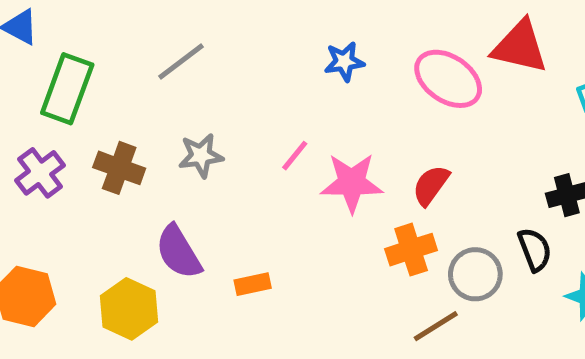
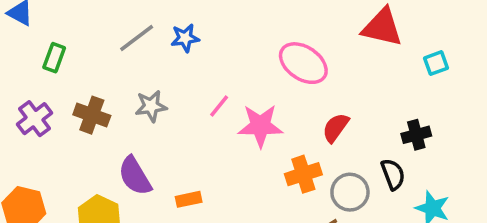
blue star: (344, 62) -> (185, 38), moved
pink ellipse: (448, 79) -> (303, 63), moved
green rectangle: (67, 89) -> (54, 58), size x0.6
red semicircle: (431, 185) -> (336, 128), moved

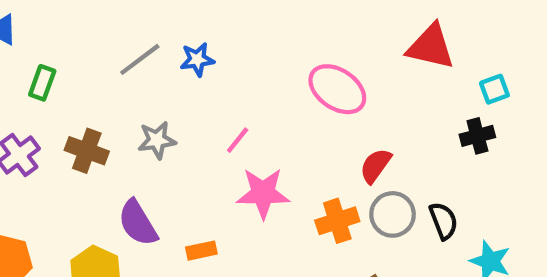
pink star: (260, 126) -> (263, 193), moved
black cross: (416, 135) -> (477, 136), moved
gray circle: (350, 192) -> (393, 214), moved

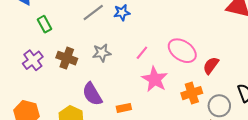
green rectangle: (42, 83) -> (44, 24), turned -49
pink ellipse: (337, 89) -> (182, 51), moved
pink star: (263, 193) -> (155, 79), turned 30
gray circle: (393, 214) -> (219, 106), moved

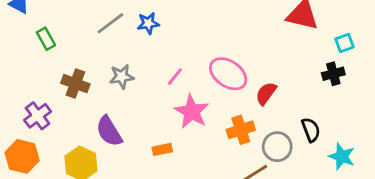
purple cross: (33, 60) -> (38, 116), moved
orange rectangle: (124, 108) -> (162, 149), moved

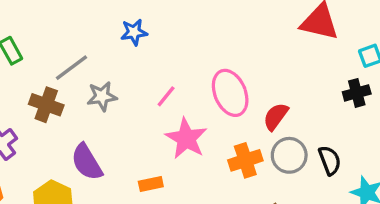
gray line: (110, 23) -> (72, 68), moved
pink ellipse: (228, 74) -> (230, 93), turned 33
gray circle: (277, 147) -> (289, 155), moved

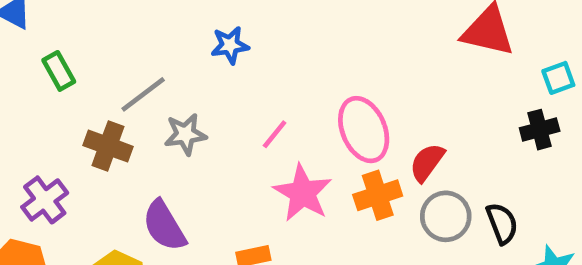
orange cross: (245, 160) -> (378, 195), moved

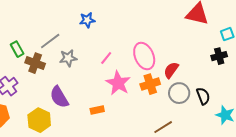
green rectangle: (59, 71) -> (17, 49), moved

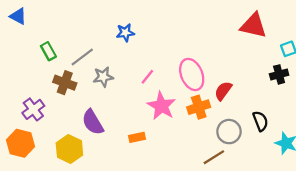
green rectangle: (17, 49) -> (48, 51), moved
gray circle: (179, 93) -> (229, 132), moved

